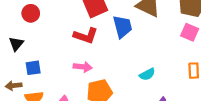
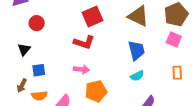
blue trapezoid: (122, 27) -> (136, 50), moved
brown arrow: (14, 86) -> (22, 86), turned -56

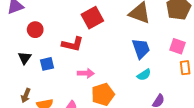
pink square: (174, 40) -> (177, 46), moved
red L-shape: (84, 42) -> (73, 44), moved
blue square: (39, 70) -> (47, 64), moved

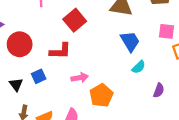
red circle: (35, 30) -> (20, 44), size x1.5
black triangle: (25, 58) -> (16, 85), moved

